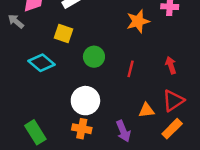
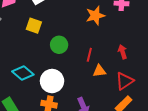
cyan diamond: (41, 63) -> (23, 73), moved
orange triangle: (146, 110) -> (99, 71), moved

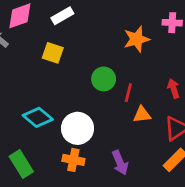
green circle: (59, 45) -> (104, 79), moved

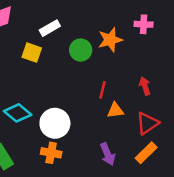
white rectangle: (62, 16) -> (50, 28), moved
green circle: (104, 79) -> (81, 50), moved
purple arrow: (120, 163) -> (108, 154), moved

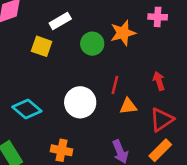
white circle: (55, 123) -> (80, 102), moved

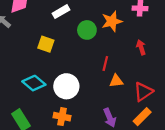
yellow square: (42, 46) -> (46, 44), moved
red arrow: (159, 81) -> (141, 47), moved
white circle: (80, 102) -> (66, 86), moved

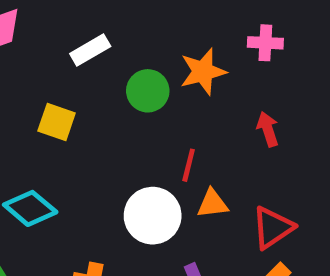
white circle: (66, 86) -> (153, 216), moved

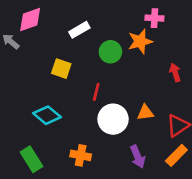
pink cross: (265, 43) -> (154, 18), moved
red line: (189, 165) -> (96, 92), moved

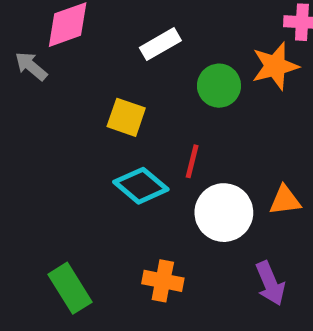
cyan diamond: (47, 115) -> (141, 186), moved

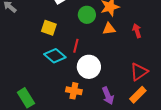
orange triangle: (285, 200) -> (109, 29), moved
orange cross: (163, 281) -> (74, 91), moved

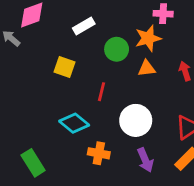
cyan diamond: (55, 56) -> (74, 123), moved
white circle: (89, 67) -> (136, 120), moved

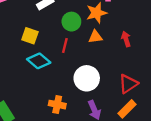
red line: (102, 92) -> (65, 46), moved
cyan diamond: (74, 123) -> (39, 61), moved

